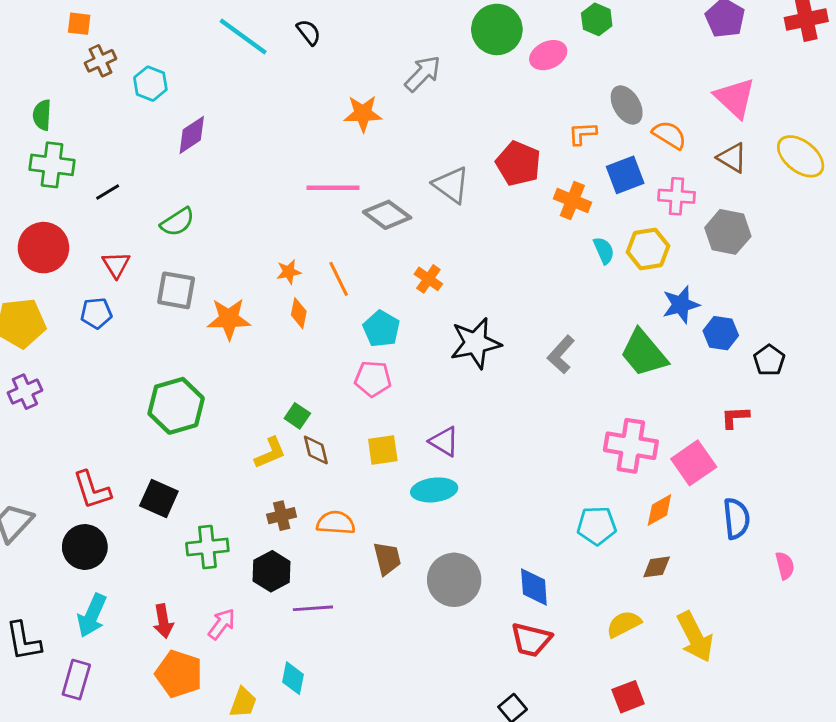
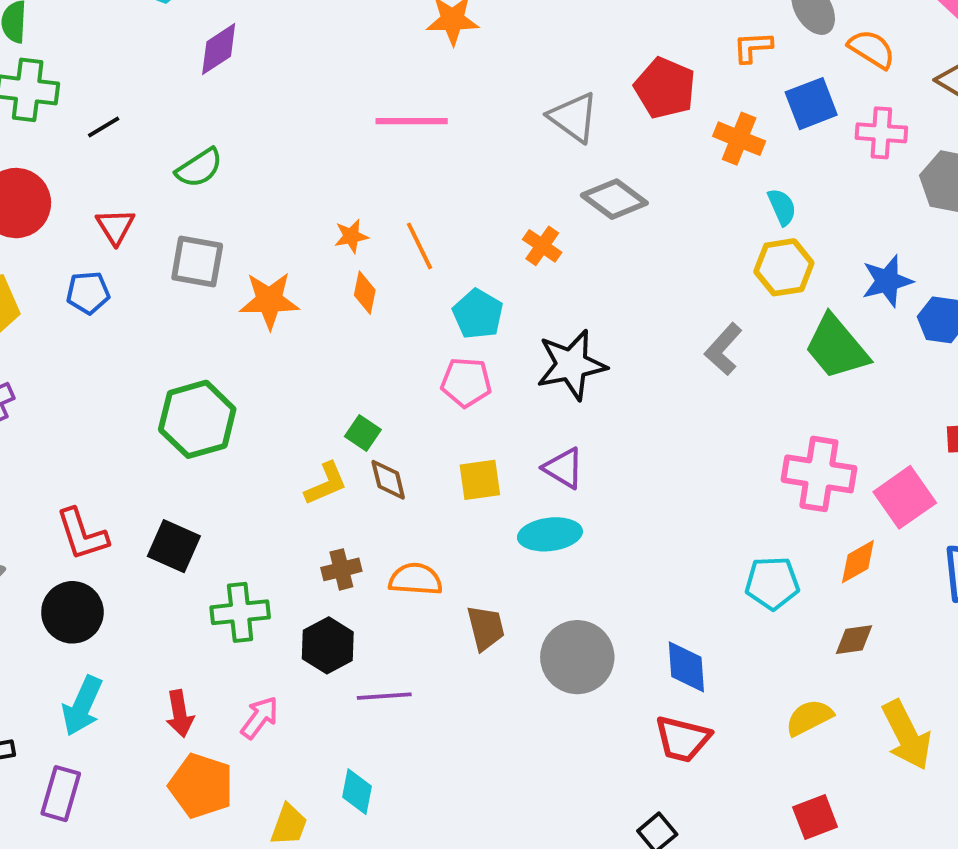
gray diamond: (387, 215) -> (614, 199), moved
yellow hexagon: (648, 249) -> (784, 267), moved
black star: (475, 343) -> (571, 365), moved

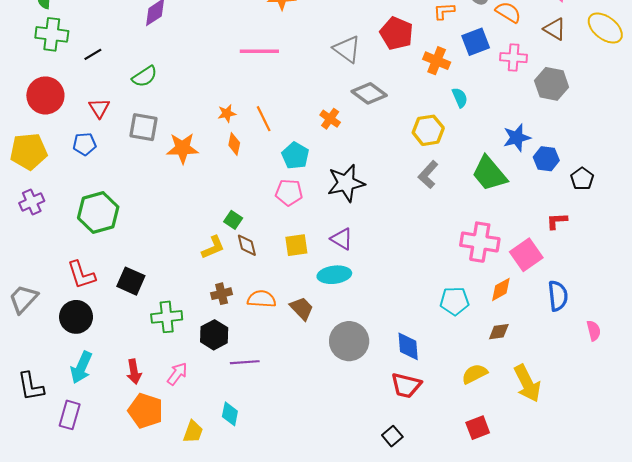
yellow hexagon: (784, 267) -> (428, 130), moved
green hexagon: (197, 419) -> (98, 213), moved
brown trapezoid: (486, 628) -> (302, 308), moved, turned -30

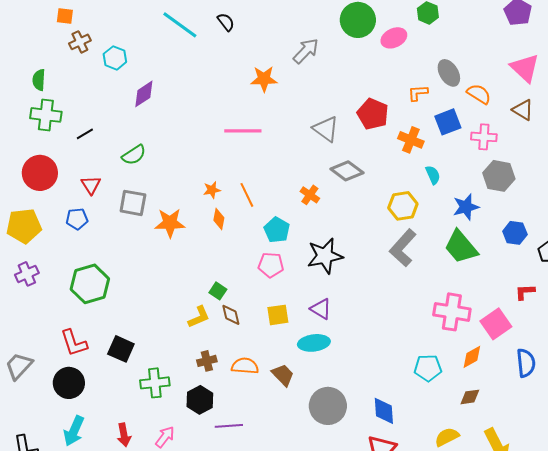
gray hexagon: (552, 84) -> (499, 176), moved
blue star: (517, 138) -> (466, 207), moved
gray L-shape: (428, 175) -> (403, 248), size x1.4

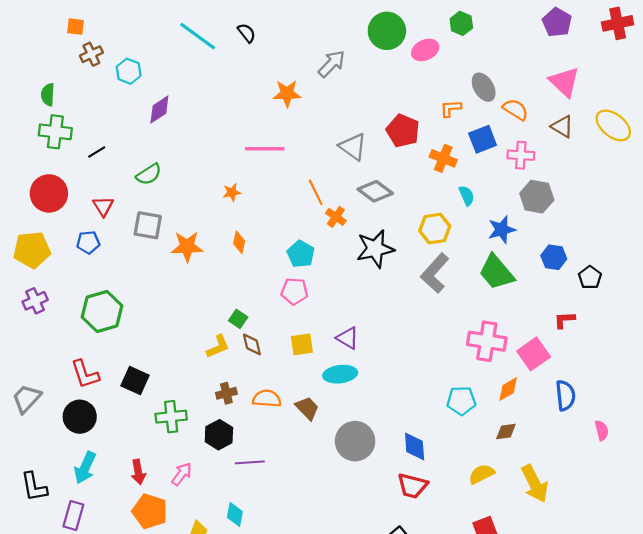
orange star: (212, 190) -> (232, 192), moved
orange line: (247, 195) -> (316, 192), moved
black star: (325, 256) -> (375, 249), moved

